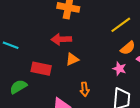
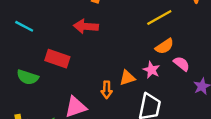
orange triangle: (72, 59) -> (127, 78), moved
green semicircle: (18, 87) -> (28, 77), turned -138

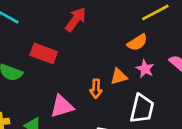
red arrow: (86, 26) -> (76, 20), turned 120
orange semicircle: (164, 46) -> (137, 42), moved

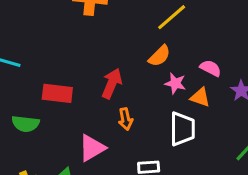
red arrow: (76, 20) -> (112, 84), moved
orange triangle: (119, 77) -> (200, 97), moved, turned 48

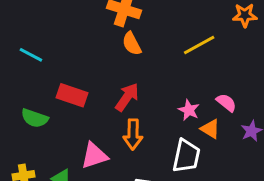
orange semicircle: (159, 56) -> (132, 44), moved, turned 95
orange arrow: (126, 119) -> (133, 134), size x1.4

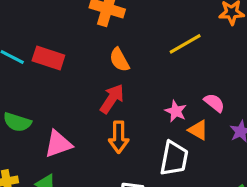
orange semicircle: (132, 44) -> (119, 60), moved
red rectangle: (72, 95) -> (48, 58), moved
pink triangle: (94, 156) -> (58, 144), moved

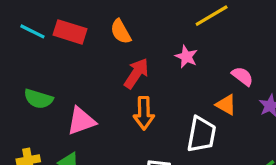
orange semicircle: (119, 60) -> (121, 32), moved
pink star: (176, 111) -> (186, 57), moved

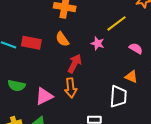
pink star: (186, 57) -> (98, 43), moved
pink semicircle: (242, 76) -> (136, 48), moved
orange arrow: (144, 113) -> (71, 88), moved

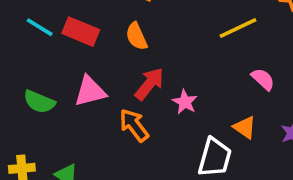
pink star: (98, 43) -> (185, 102), moved
orange arrow: (71, 88) -> (134, 125), turned 138
pink triangle: (44, 96) -> (90, 91), moved

